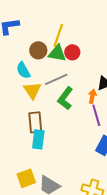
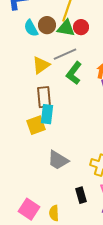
cyan semicircle: (23, 70) -> (31, 28), moved
yellow triangle: (32, 90) -> (41, 65), turned 30
yellow square: (26, 178) -> (36, 125), moved

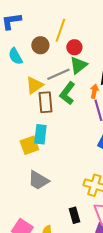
cyan semicircle: (31, 28) -> (15, 56), moved
green triangle: (66, 28) -> (78, 65), moved, turned -48
brown rectangle: (44, 97) -> (45, 102), moved
gray trapezoid: (58, 160) -> (38, 180), moved

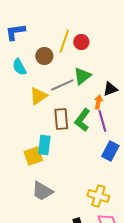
red circle: (74, 47) -> (81, 42), moved
green L-shape: (67, 93) -> (82, 120), moved
brown rectangle: (45, 102) -> (61, 119), moved

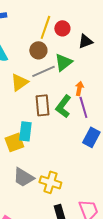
brown circle: (44, 56) -> (38, 50), moved
black triangle: (110, 89) -> (85, 41), moved
yellow cross: (98, 196) -> (50, 182), moved

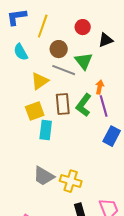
yellow line: (45, 27) -> (43, 26), moved
green triangle: (63, 62) -> (84, 61), turned -30
gray line: (43, 71) -> (64, 70), turned 45
yellow square: (14, 142) -> (35, 111), moved

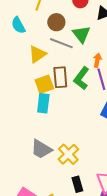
yellow square: (35, 111) -> (44, 84), moved
yellow cross: (71, 181) -> (68, 154), turned 30

